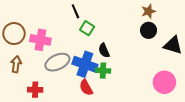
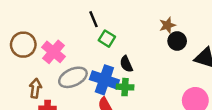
brown star: (149, 11) -> (167, 25), moved
pink cross: (40, 40) -> (54, 52), turned 30
brown arrow: (16, 64) -> (35, 88), moved

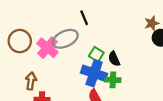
green square: (107, 39) -> (96, 54), moved
gray ellipse: (73, 77) -> (65, 39), moved

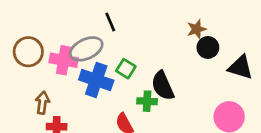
pink cross: (47, 48) -> (64, 60), turned -30
black semicircle: (114, 59) -> (163, 86), moved, size x1.5
blue cross: (94, 73) -> (96, 80), moved

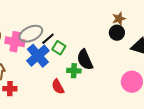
black line: (110, 22) -> (48, 39), moved, turned 72
brown star: (197, 29) -> (119, 19), moved
blue cross: (96, 80) -> (38, 56), turned 30

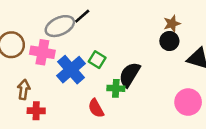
gray ellipse: (31, 34) -> (60, 26), moved
black line: (48, 39) -> (82, 16), moved
black semicircle: (85, 60) -> (130, 75), turned 55

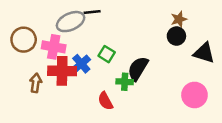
black line: (82, 16) -> (92, 12), turned 35
blue cross: (71, 70) -> (81, 64), size x0.7
red cross: (36, 111) -> (62, 71), moved, size x1.6

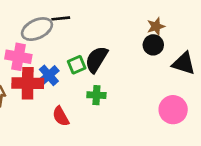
green square: (107, 54) -> (77, 65), turned 35
black semicircle: (138, 69) -> (96, 59), moved
red semicircle: (105, 101) -> (61, 116), moved

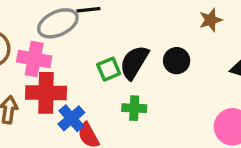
black circle: (153, 45) -> (177, 61), moved
blue cross: (49, 75) -> (71, 118), moved

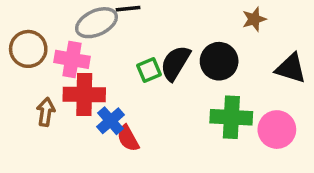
black circle: (177, 61) -> (219, 61), size x1.4
green cross: (134, 108) -> (231, 117), moved, size x1.6

